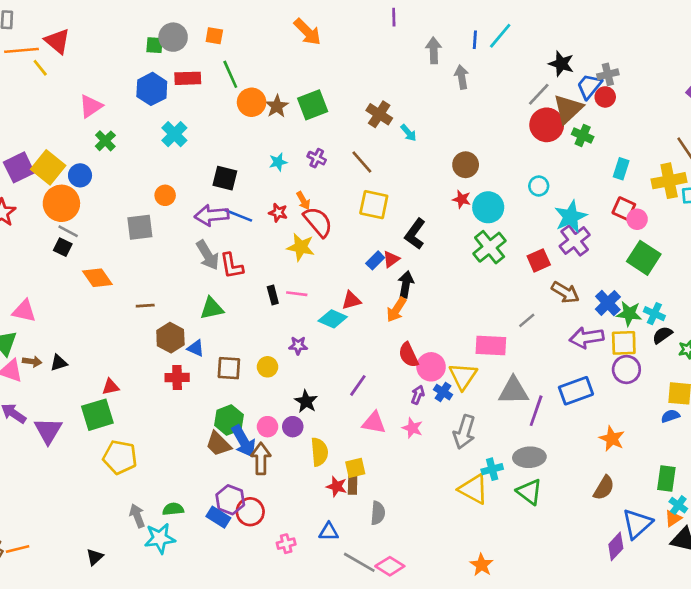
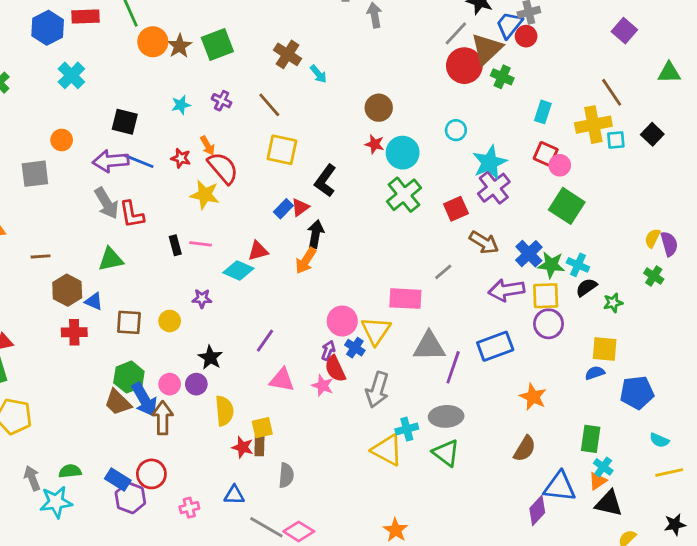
red semicircle: (408, 355) -> (335, 369), moved
purple hexagon: (230, 500) -> (130, 498), moved
blue triangle: (637, 524) -> (560, 487), turned 48

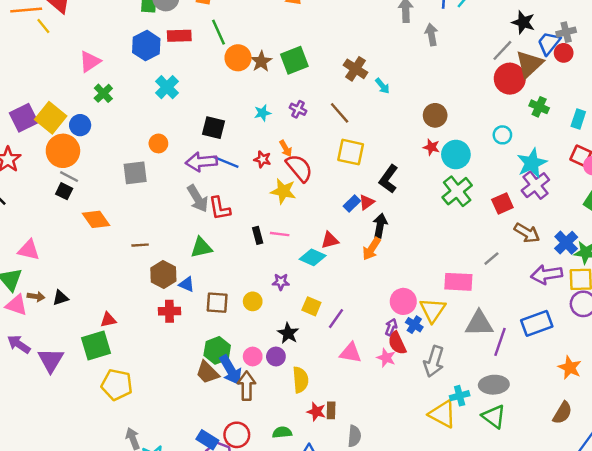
green cross: (502, 77) -> (539, 107), moved
yellow square: (262, 428) -> (311, 306), moved, turned 36
green semicircle: (70, 471) -> (282, 432), moved

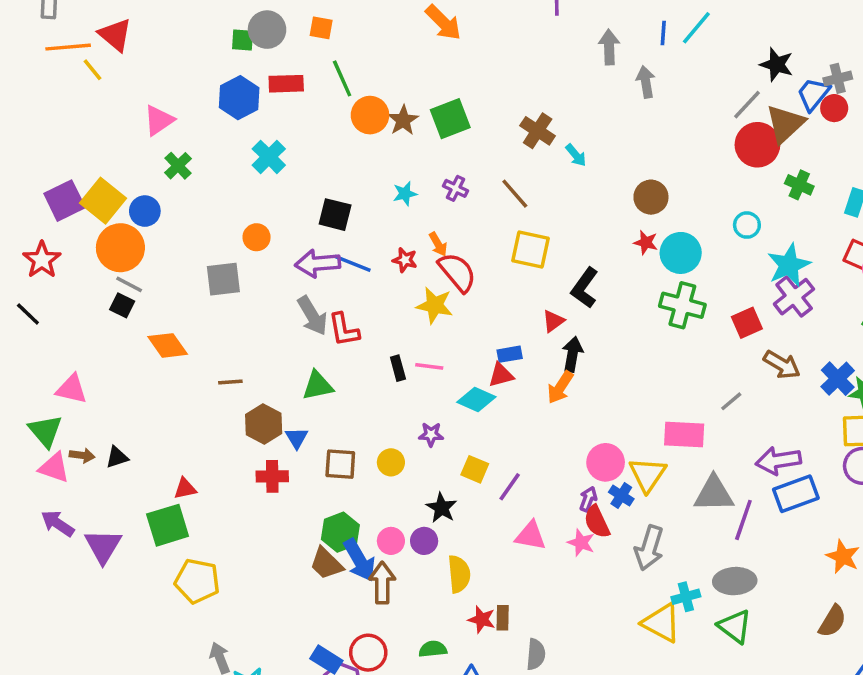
green cross: (457, 191) -> (682, 305), turned -36
blue rectangle: (352, 203) -> (510, 354), moved, turned 35
purple arrow: (546, 274) -> (778, 461), moved
blue triangle: (187, 284) -> (297, 438), turned 35

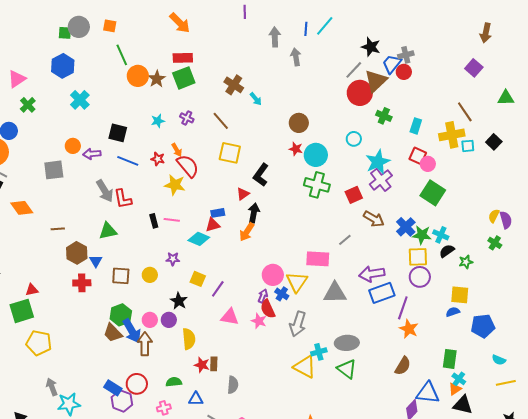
red rectangle: (286, 84) -> (183, 58), moved
purple arrow: (318, 263) -> (92, 154), moved, size x0.7
purple line: (743, 520) -> (403, 308), moved

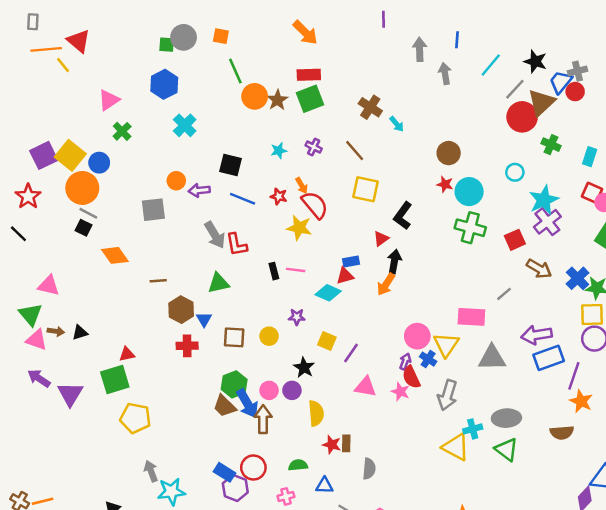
cyan line: (325, 26) -> (491, 65), moved
brown semicircle: (403, 366) -> (562, 433), moved, turned 54

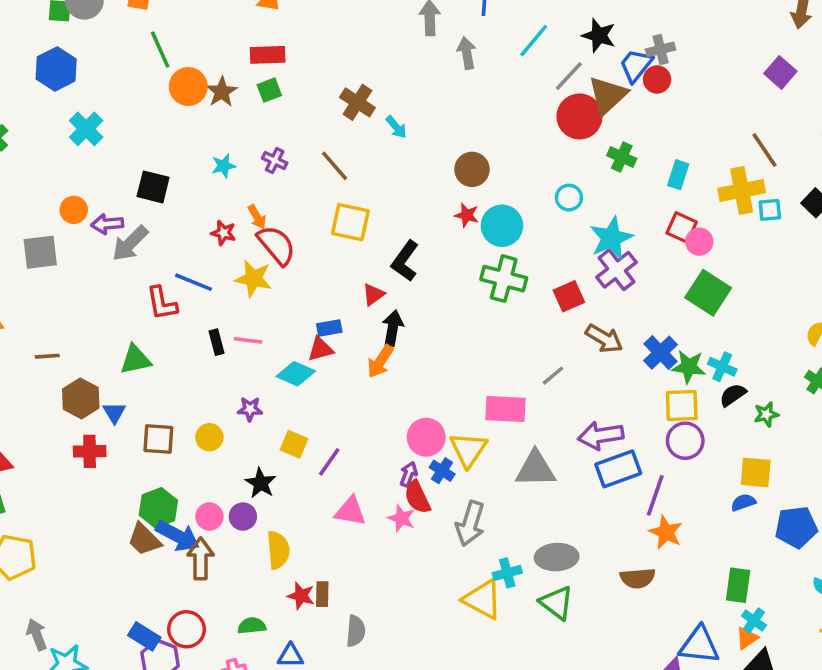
green square: (310, 99) -> (269, 90), size x0.6
blue line: (243, 199) -> (194, 282), moved
gray arrow: (215, 235) -> (130, 243), moved, turned 76
blue arrow: (247, 404) -> (178, 536), turned -32

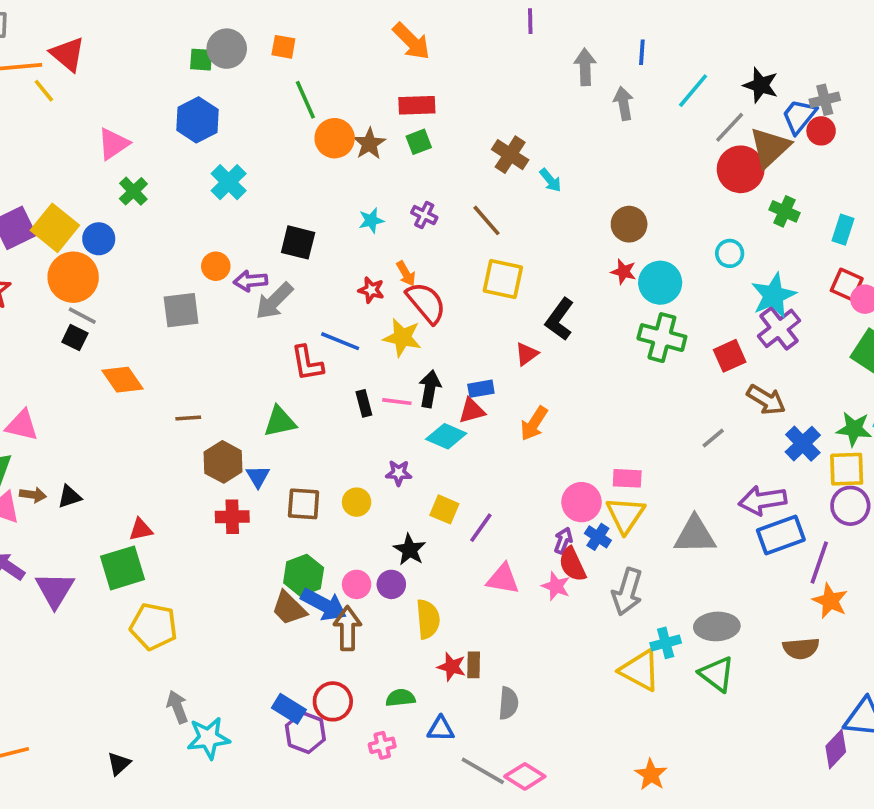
black arrow: (393, 328) -> (430, 389), moved
blue cross: (661, 353) -> (803, 444), moved
pink rectangle: (505, 409) -> (627, 478), moved, size x0.7

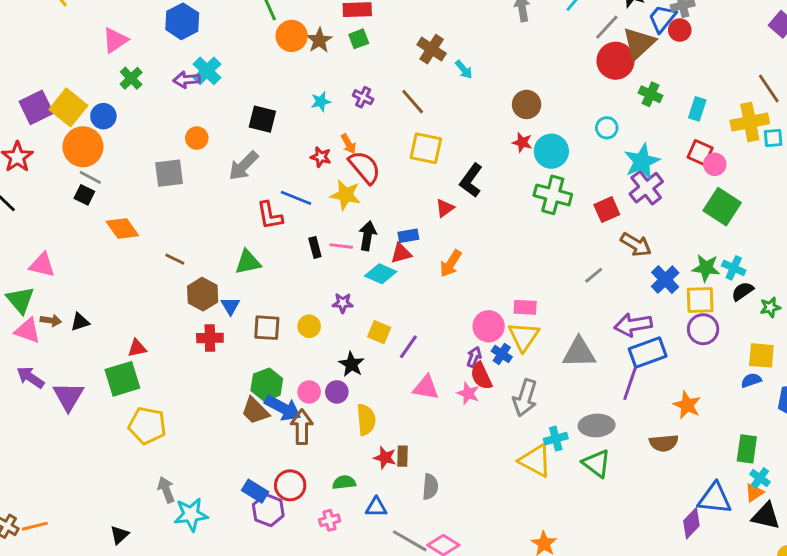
purple arrow: (251, 281) -> (187, 80), moved
brown line: (188, 418) -> (175, 259), turned 30
purple line: (819, 562) -> (630, 383), moved

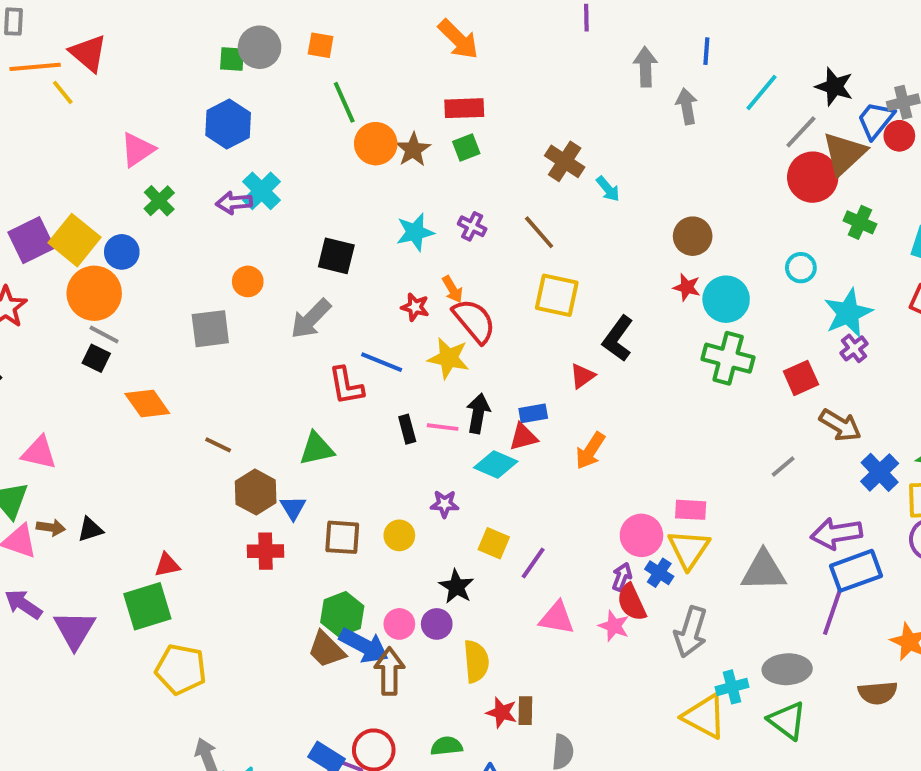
cyan star: (321, 102) -> (415, 232), size x1.4
purple cross: (646, 188) -> (854, 348), size x0.6

